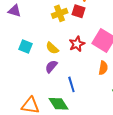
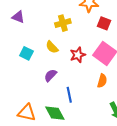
red square: (78, 11) -> (104, 23), moved
yellow semicircle: (52, 48) -> (52, 47), moved

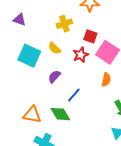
red square: (104, 23) -> (90, 36), moved
cyan square: (26, 53) -> (29, 56), size x1.6
blue line: (69, 95) -> (74, 95), turned 56

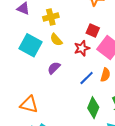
yellow cross: (64, 24) -> (51, 17), moved
blue line: (74, 95) -> (87, 78), moved
green diamond: (60, 114) -> (93, 108), moved, turned 50

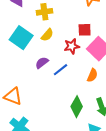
red square: (93, 31) -> (85, 30), turned -32
yellow semicircle: (56, 40) -> (47, 35), turned -104
blue line: (87, 78) -> (61, 70), moved

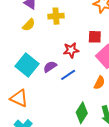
yellow semicircle: (47, 35) -> (29, 25), moved
cyan square: (21, 38) -> (27, 65), moved
red star: (72, 46) -> (71, 50), moved

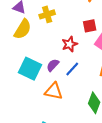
yellow semicircle: (29, 25) -> (23, 29), size x1.5
orange triangle: (19, 98) -> (54, 91), moved

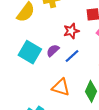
orange triangle: (54, 91) -> (61, 87), moved

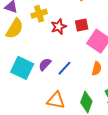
red star: (71, 31) -> (59, 27), moved

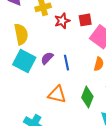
yellow semicircle: (15, 29) -> (21, 34), moved, turned -45
blue line: (64, 68) -> (67, 63), turned -56

